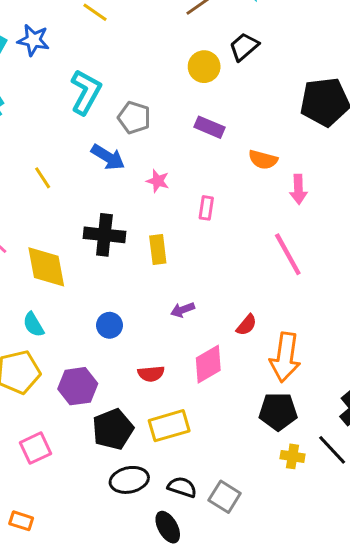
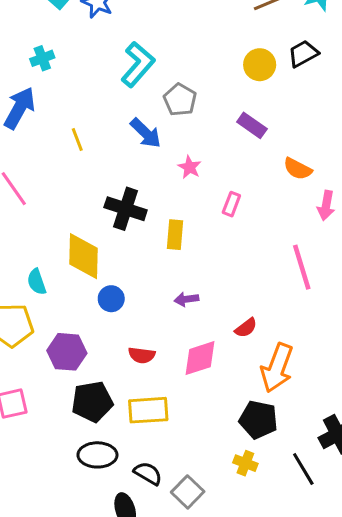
yellow diamond: (46, 267) -> (83, 256), moved
yellow cross: (292, 456) -> (245, 463), moved

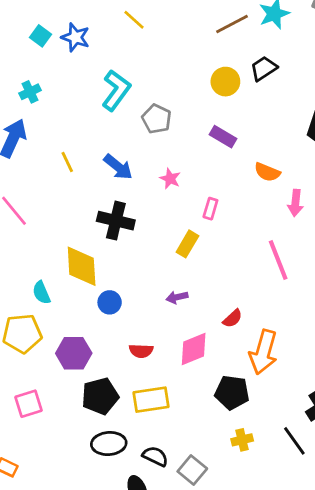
blue arrow: (146, 133) -> (118, 167), moved
yellow rectangle: (175, 235) -> (187, 244), moved, turned 30
black pentagon: (258, 420) -> (232, 392), moved
yellow cross: (245, 463) -> (242, 440), turned -30

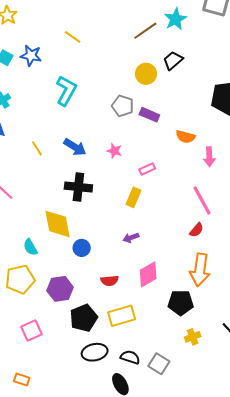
gray pentagon: (157, 119) -> (123, 106), moved
pink rectangle: (210, 209) -> (147, 169), turned 56
red semicircle: (233, 318) -> (197, 230), moved

